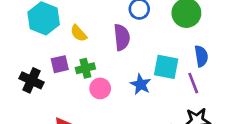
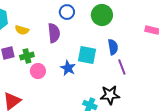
yellow semicircle: (79, 33) -> (22, 30), turned -32
purple line: (193, 83) -> (122, 67), moved

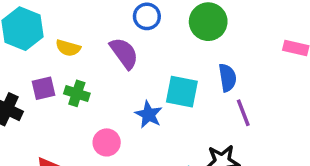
purple semicircle: (54, 33) -> (124, 53), turned -30
green cross: (27, 56) -> (77, 93), turned 32
pink circle: (38, 71) -> (107, 142), moved

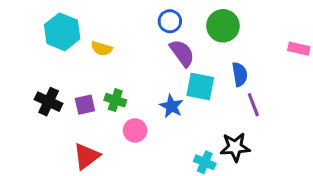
purple semicircle: (124, 53) -> (182, 53), moved
purple square: (44, 88) -> (85, 105), moved
green cross: (77, 93) -> (115, 100), moved

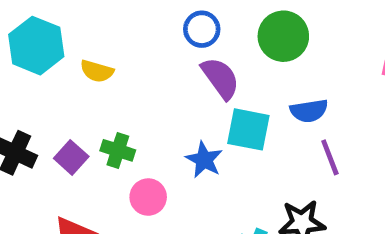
blue semicircle: (240, 74) -> (309, 111), turned 90
purple square: (85, 105) -> (71, 157), turned -35

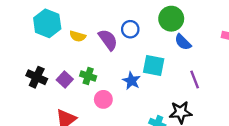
blue circle: (202, 29) -> (130, 29), moved
purple semicircle: (220, 78) -> (108, 40), moved
blue semicircle: (309, 111) -> (183, 42), moved, turned 54

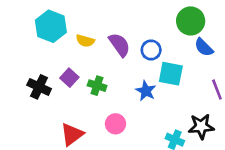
blue circle: (130, 29) -> (151, 50), moved
purple square: (65, 79) -> (69, 78), moved
pink circle: (103, 99) -> (115, 124), moved

